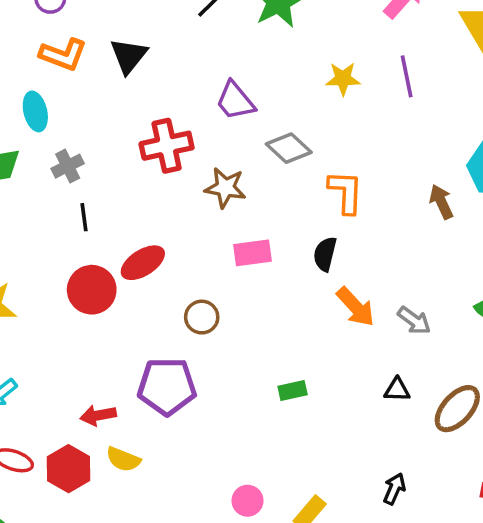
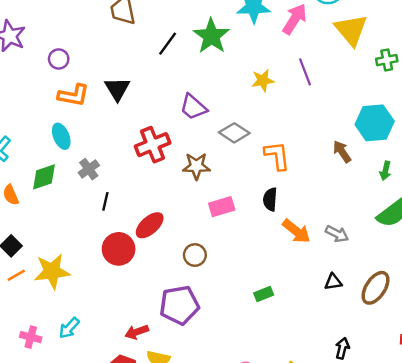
black line: (84, 217) -> (105, 201), turned 30

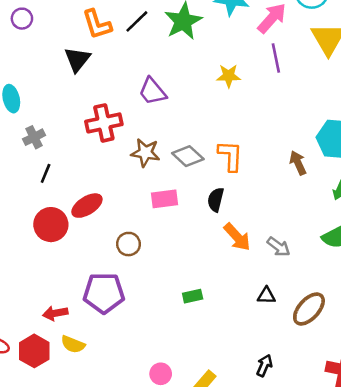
purple line: (305, 72) -> (276, 58), moved
orange L-shape: (73, 95) -> (97, 24), moved, turned 52
gray diamond: (234, 133) -> (188, 156), moved

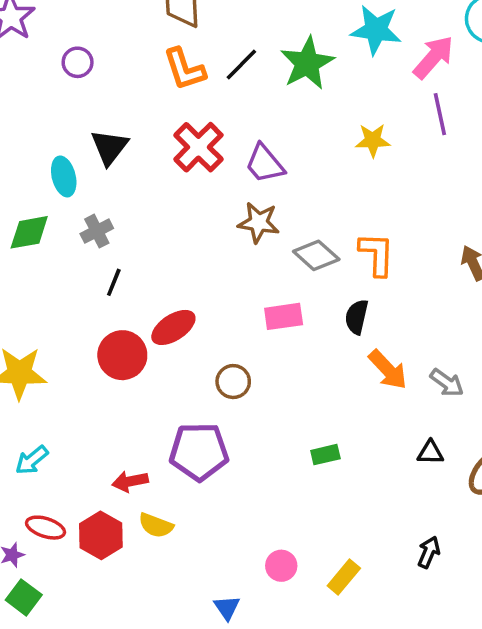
black triangle: (77, 59) -> (109, 147), moved
red cross: (104, 123) -> (198, 147), moved, turned -32
brown star: (145, 153) -> (259, 223), moved

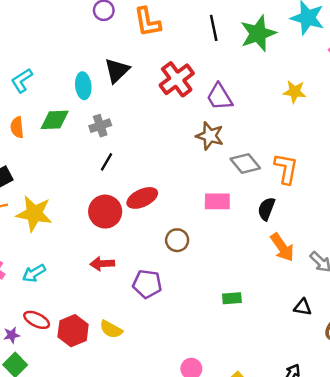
black line: (241, 64) -> (214, 28), turned -65
orange L-shape: (184, 69) -> (147, 22), moved
purple pentagon: (199, 452) -> (147, 284), size x0.7
red arrow: (130, 481) -> (102, 264), moved

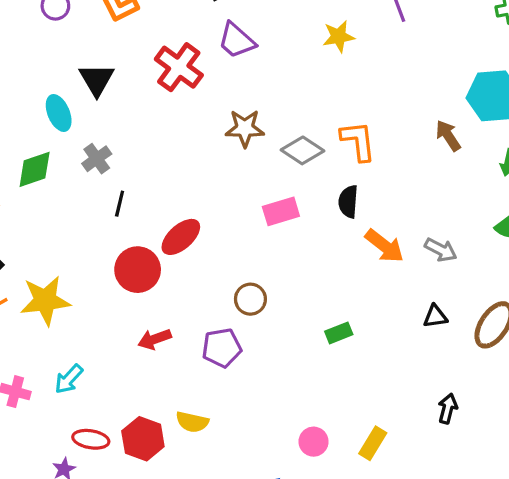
purple trapezoid: (220, 97) -> (237, 40), moved
brown circle: (177, 240) -> (250, 299), moved

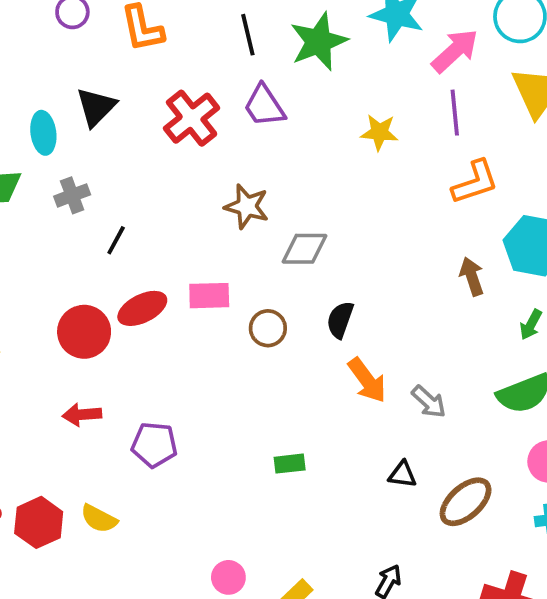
orange L-shape: (358, 141) -> (475, 182), moved, turned 63
gray diamond: (302, 150) -> (304, 249), turned -48
black line: (120, 204) -> (116, 240), moved
pink rectangle: (281, 211) -> (209, 296), moved
brown circle: (250, 299) -> (268, 328), moved

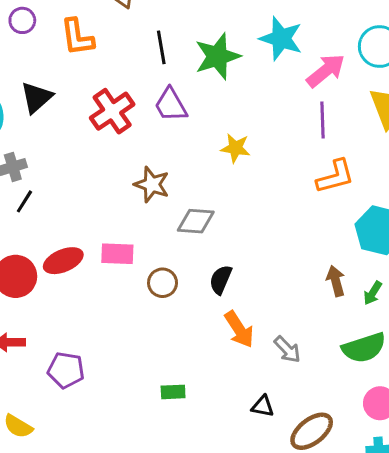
yellow star: (379, 132) -> (235, 148), moved
black line: (116, 240) -> (24, 201), moved
brown arrow: (472, 276) -> (336, 281), moved

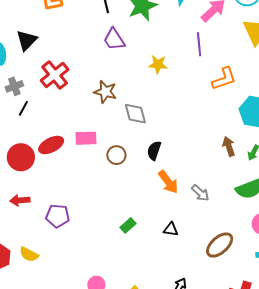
red cross: (112, 111) -> (55, 75), moved
purple line: (323, 120) -> (199, 44), moved
gray diamond: (196, 221) -> (135, 114), turned 75
green rectangle: (173, 392) -> (128, 225), turned -35
black triangle: (263, 406) -> (171, 229), moved

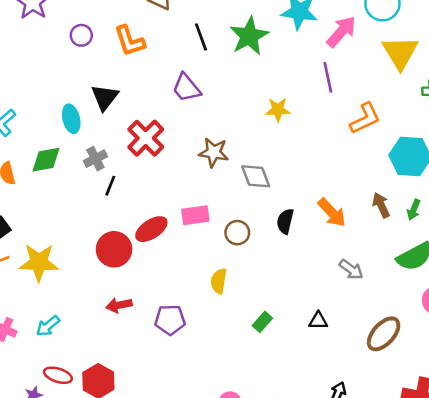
purple trapezoid: (114, 39) -> (186, 88), moved
orange arrow: (168, 182) -> (332, 213), moved
yellow semicircle: (29, 254) -> (219, 281), moved, turned 78

